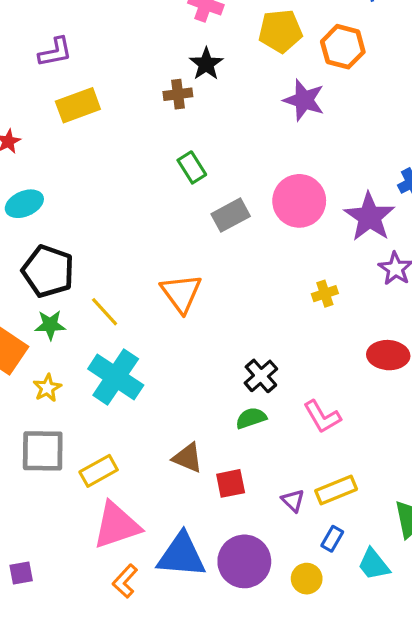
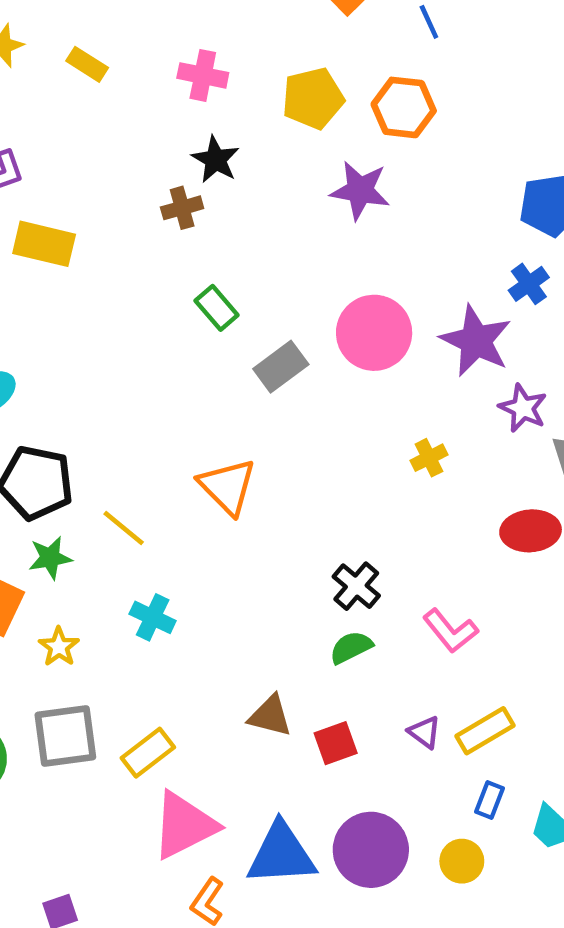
yellow rectangle: (78, 105) -> (44, 244), turned 42
cyan cross: (116, 377) -> (153, 617), size x0.6
purple triangle: (293, 501) -> (424, 732), moved

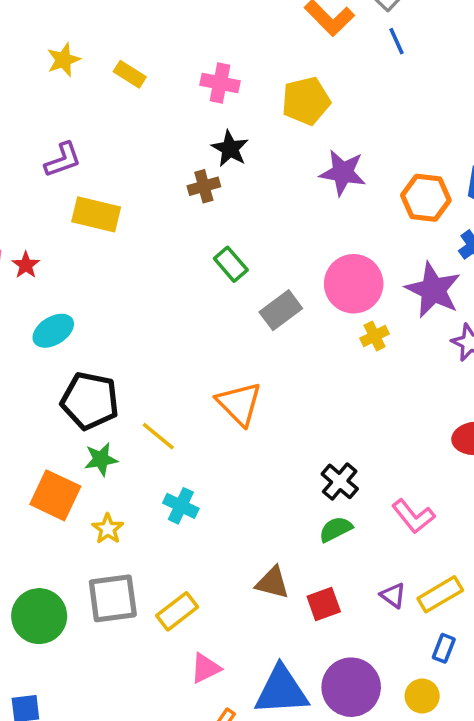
orange hexagon: (404, 107) -> (426, 198), moved
yellow cross: (429, 458) -> (375, 336), moved
pink triangle: (184, 825) -> (206, 668), size x0.6

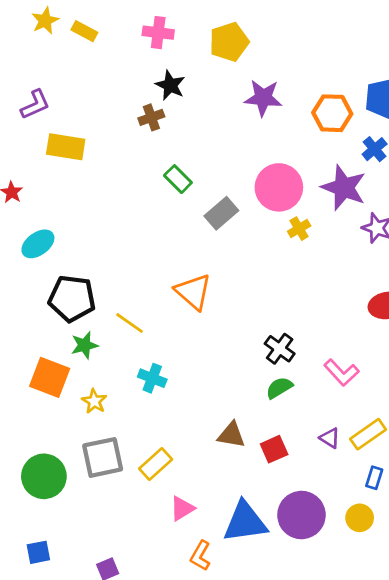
yellow star: (63, 60) -> (45, 21), moved

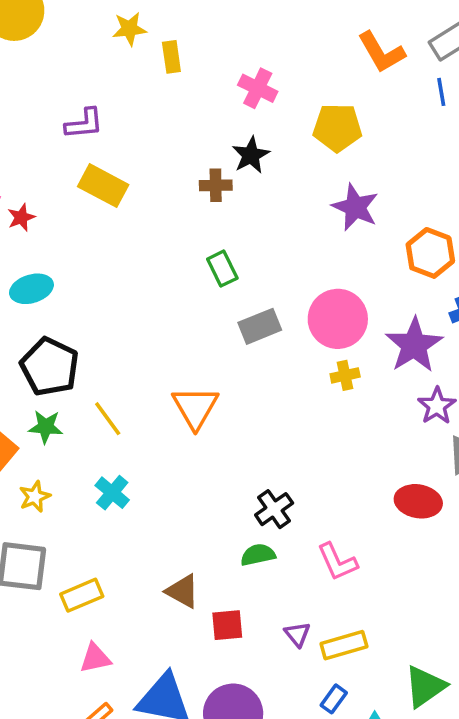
yellow rectangle: (84, 31) -> (171, 57), turned 35

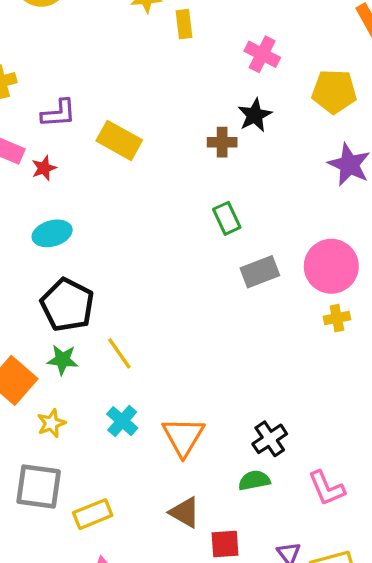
purple L-shape: (84, 124) -> (59, 113), moved
orange triangle: (195, 407) -> (183, 437), moved

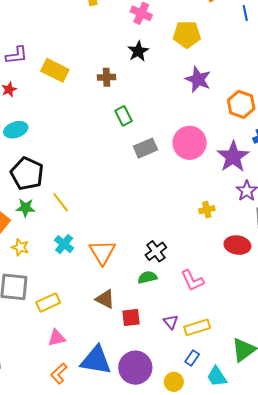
brown cross: (222, 142) -> (106, 77), moved
yellow cross: (337, 318) -> (207, 210), moved
yellow star: (51, 423) -> (20, 247), turned -30

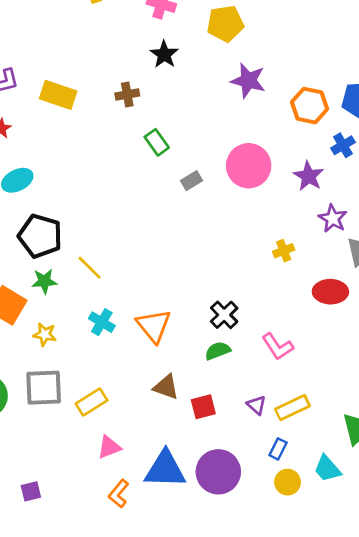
gray rectangle: (145, 148) -> (192, 181), size x0.7
purple star: (233, 157) -> (309, 176), size x0.7
blue rectangle: (192, 358) -> (278, 449), moved
yellow circle: (174, 382) -> (288, 482), moved

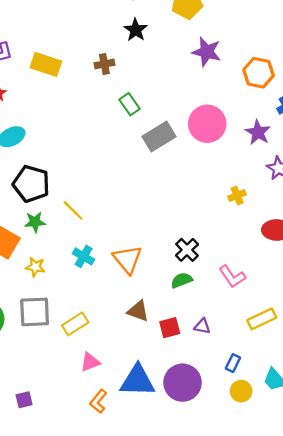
gray rectangle: (192, 181) -> (159, 137), size x1.8
purple triangle: (257, 405) -> (202, 326), moved, turned -30
yellow rectangle: (292, 408) -> (262, 319), moved

